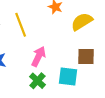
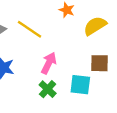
yellow line: (21, 25) -> (29, 29), turned -35

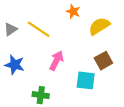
brown square: (100, 63) -> (103, 61), turned -30
green cross: (48, 89) -> (41, 95), moved, turned -35

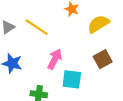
cyan square: (86, 80) -> (72, 79), moved

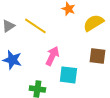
brown square: (103, 59) -> (97, 56), turned 36

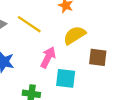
yellow semicircle: (93, 23) -> (75, 35), moved

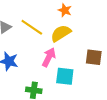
yellow semicircle: (75, 35) -> (61, 33), moved

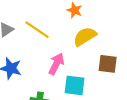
yellow semicircle: (61, 33) -> (85, 36), moved

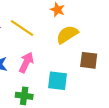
pink arrow: (56, 64) -> (26, 62), moved

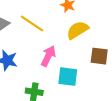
pink arrow: (26, 62) -> (48, 56), moved

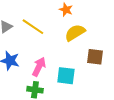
pink arrow: (48, 56) -> (39, 67), moved

